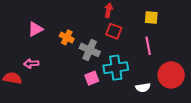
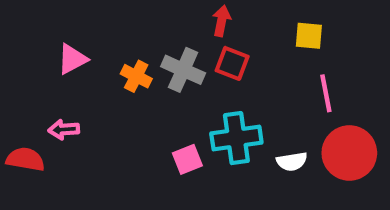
pink line: (148, 46) -> (326, 93), moved
gray cross: (90, 50) -> (183, 70), moved
white semicircle: (143, 88) -> (292, 161), moved

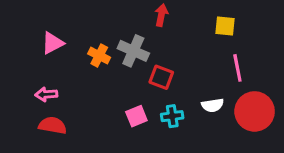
red square: (232, 63) -> (161, 77), moved
cyan cross: (236, 138) -> (172, 116), moved, size x0.6
red semicircle: (25, 159) -> (53, 125), moved
white semicircle: (292, 161) -> (213, 105), moved

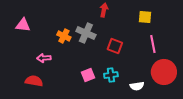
pink triangle: (53, 43) -> (23, 25), moved, turned 35
red square: (161, 77) -> (115, 46), moved
pink arrow: (46, 94) -> (44, 58), moved
white semicircle: (213, 105) -> (137, 86), moved

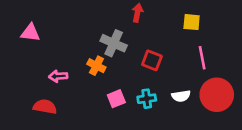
orange cross: (64, 36) -> (96, 66), moved
white semicircle: (137, 86) -> (181, 96), moved

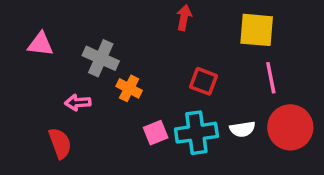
yellow square: (192, 22) -> (257, 30), size x1.5
gray cross: (114, 43) -> (101, 58), moved
cyan cross: (147, 99) -> (196, 133), size x1.6
red semicircle: (45, 107) -> (60, 143), turned 60

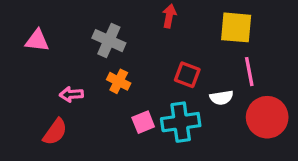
gray cross: (101, 58) -> (109, 41), moved
white semicircle: (242, 129) -> (221, 98), moved
red semicircle: (60, 143) -> (55, 132), turned 56

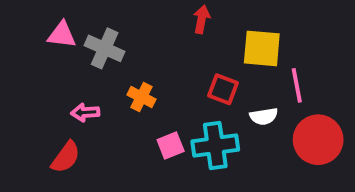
yellow square: (236, 27) -> (262, 48), moved
pink triangle: (37, 41) -> (62, 35), moved
gray cross: (109, 41) -> (105, 48), moved

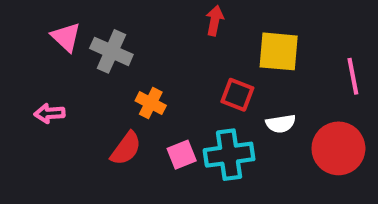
pink triangle: (62, 35) -> (66, 37), turned 36
pink line: (297, 85) -> (353, 76), moved
pink arrow: (85, 113) -> (50, 113), moved
red semicircle: (66, 157) -> (126, 148), moved

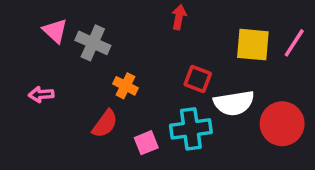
yellow square: (279, 51) -> (253, 45), moved
pink line: (353, 76) -> (294, 43), moved, turned 44
white semicircle: (281, 124) -> (234, 103), size x1.6
pink square: (182, 155) -> (146, 143), moved

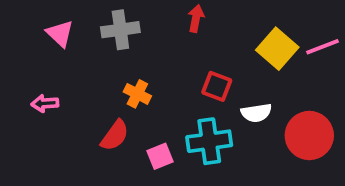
gray cross: (93, 43) -> (120, 30), moved, turned -32
pink line: (294, 43) -> (323, 47), turned 36
yellow square: (253, 45) -> (277, 49), turned 36
white semicircle: (234, 103) -> (256, 113), size x0.7

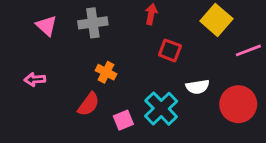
pink line: (323, 47) -> (248, 50), moved
yellow square: (277, 49) -> (216, 20), moved
red square: (217, 86) -> (170, 50), moved
cyan cross: (209, 141) -> (161, 109), turned -36

